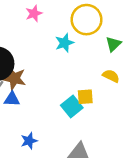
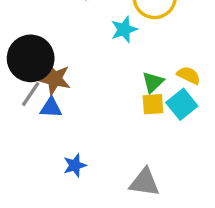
green triangle: (113, 44) -> (153, 82), moved
cyan square: (72, 107) -> (182, 104), moved

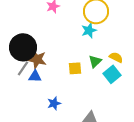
cyan star: (124, 29) -> (89, 30), moved
yellow square: (153, 104) -> (75, 68), moved
blue star: (75, 165) -> (54, 103), moved

